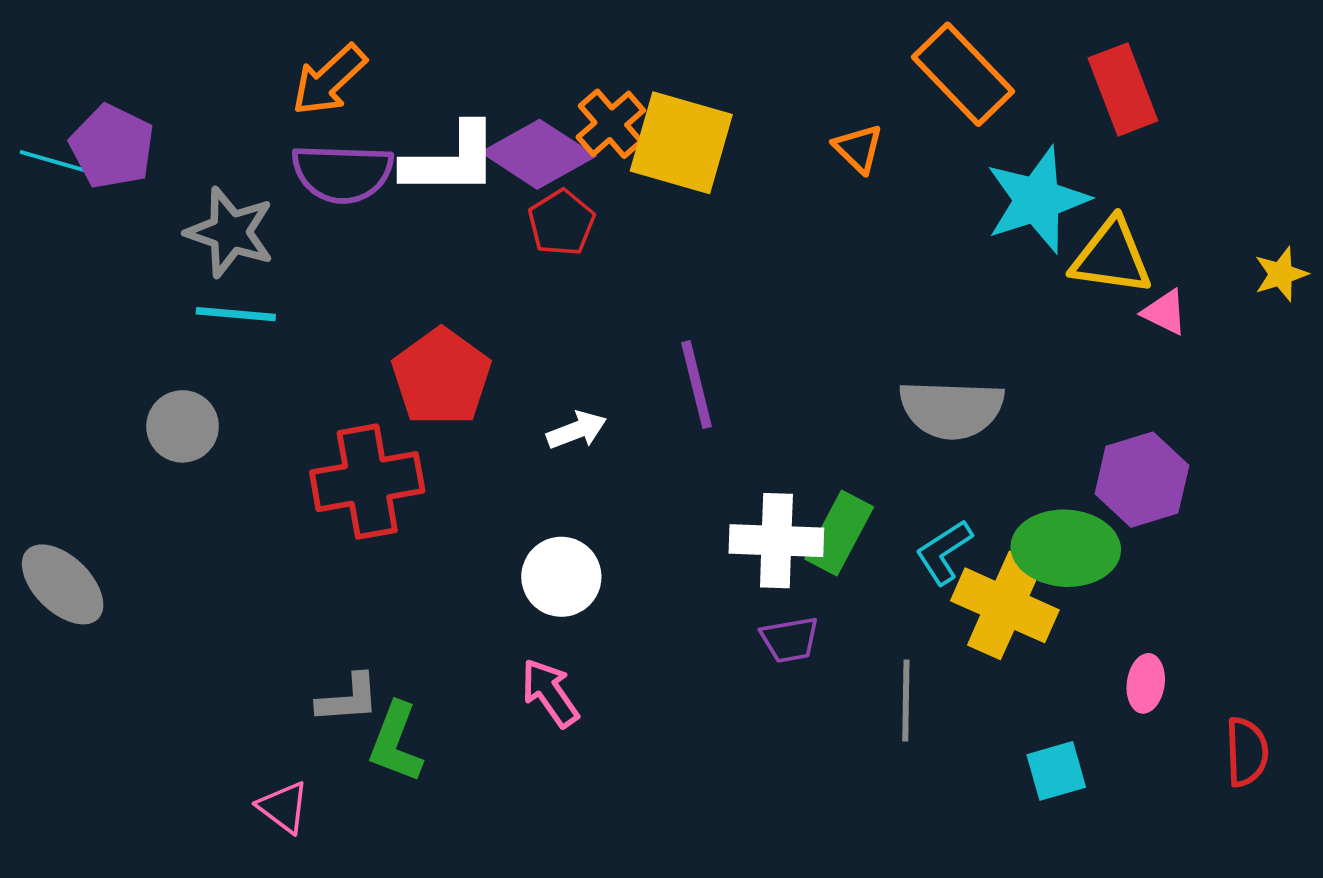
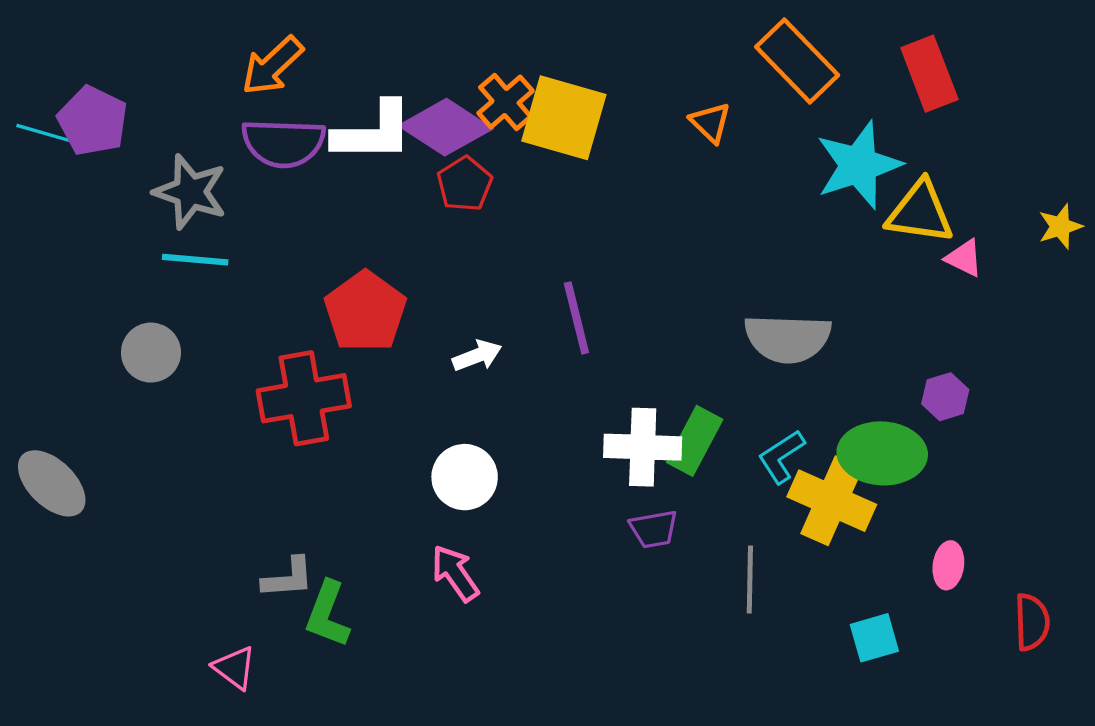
purple hexagon: (1142, 480) -> (945, 397), size x0.6

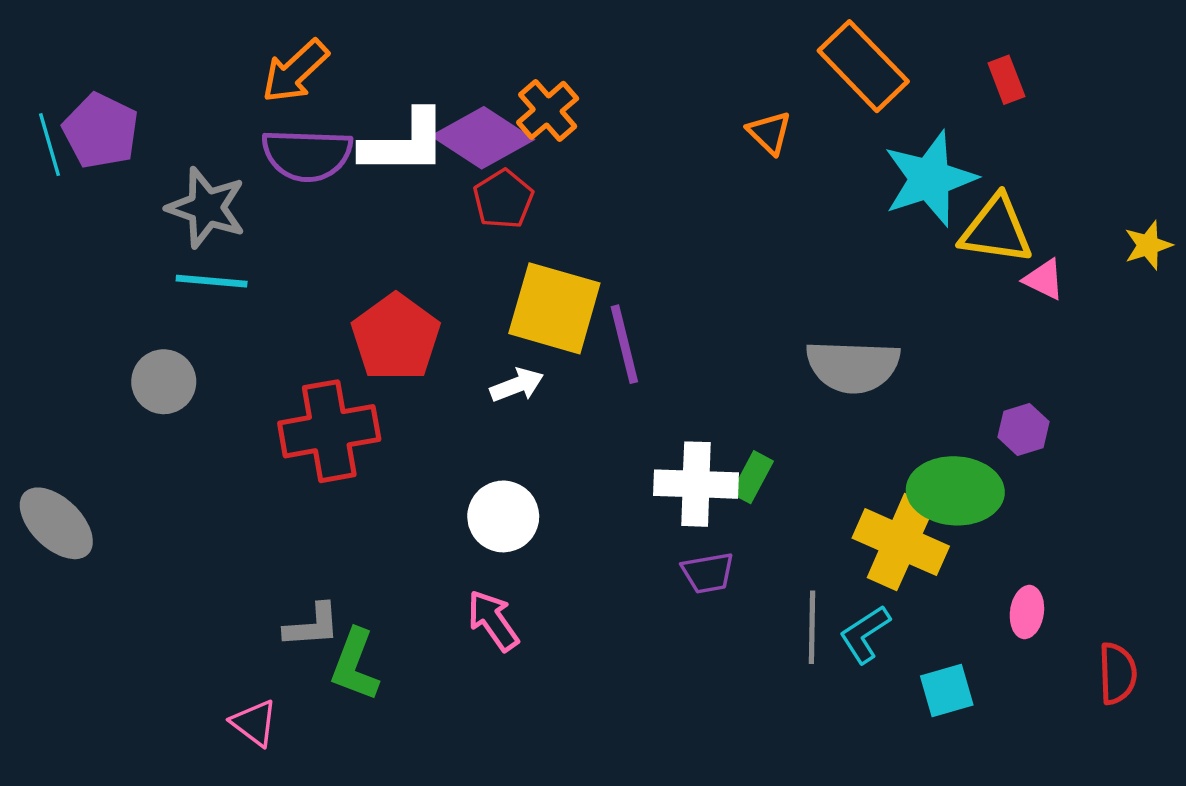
red rectangle: (929, 74) -> (1006, 80), size x0.6
yellow square: (564, 118) -> (554, 308), moved
cyan line: (45, 134) -> (49, 145), turned 58
green rectangle: (695, 441) -> (752, 477), size x0.7
cyan L-shape: (781, 457) -> (865, 634), moved

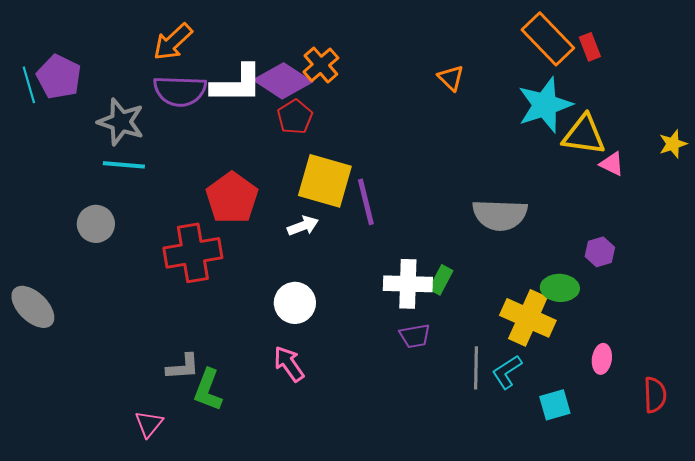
orange rectangle: (863, 66) -> (548, 39), moved
green ellipse: (955, 491) -> (560, 288), size x0.7
pink triangle: (254, 723) -> (149, 424), turned 32

